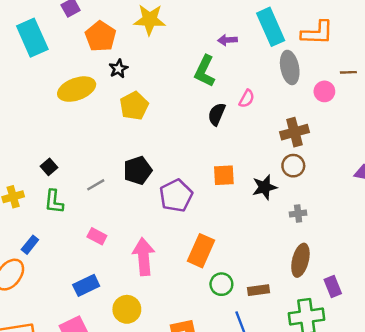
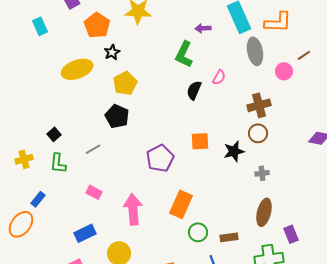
cyan rectangle: (32, 38) -> (40, 26), size x0.6
brown line: (348, 72) -> (304, 55), turned -32
black pentagon: (138, 170) -> (117, 116), moved, turned -30

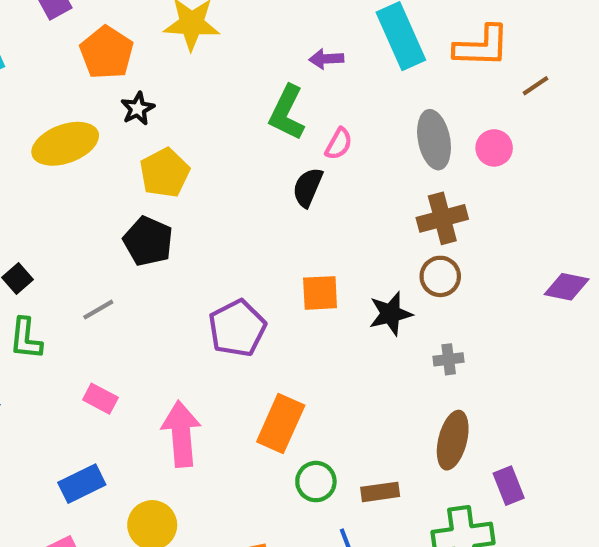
gray ellipse: (255, 51) -> (434, 140), moved
brown line: (304, 55) -> (536, 86), moved
pink semicircle: (219, 77) -> (339, 144), moved

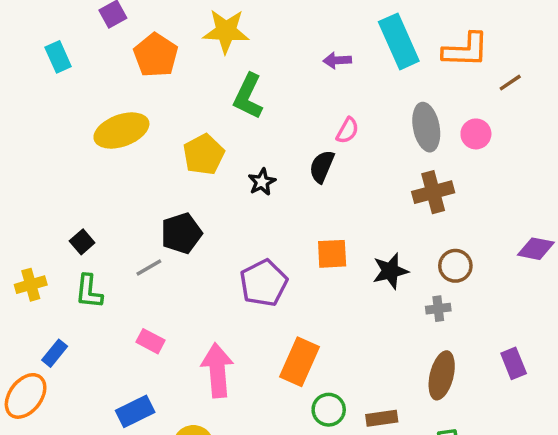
black star: (138, 109) -> (262, 182), moved
green L-shape: (287, 113) -> (248, 96), moved
black pentagon: (148, 241) -> (181, 233), moved, turned 30
brown circle: (440, 276) -> (455, 266), moved
purple rectangle: (509, 486) -> (514, 363), moved

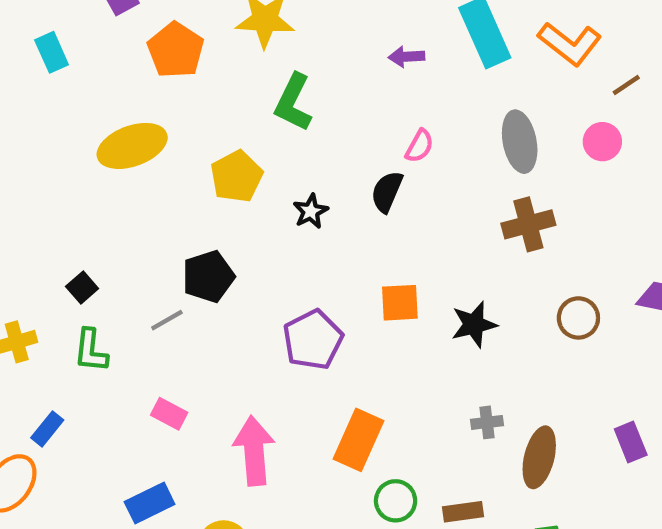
orange L-shape: (466, 50) -> (570, 44), turned 36
pink circle: (476, 134) -> (602, 142), moved
brown circle: (455, 266) -> (578, 318), moved
gray cross: (438, 309) -> (487, 422), moved

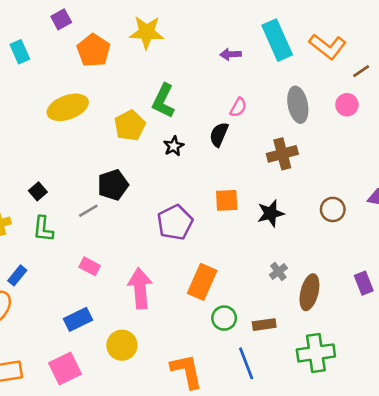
green L-shape: (293, 102) -> (163, 101), moved
brown cross: (528, 224) -> (282, 154), moved
gray cross: (487, 422) -> (278, 272), turned -30

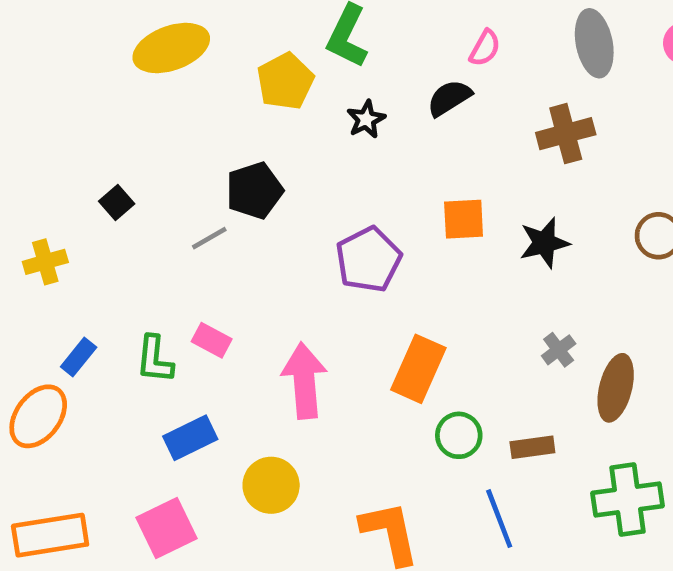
black semicircle: (219, 134) -> (449, 98), turned 35
green L-shape: (43, 229) -> (155, 359), moved

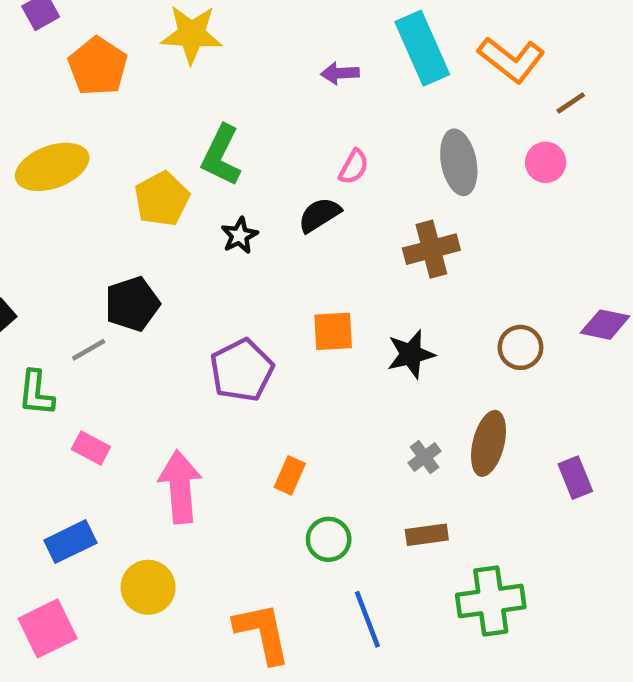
green L-shape: (155, 359) -> (36, 393), moved
orange rectangle: (418, 369) -> (290, 475), size x0.6
brown ellipse: (616, 388) -> (488, 443), moved
brown rectangle: (532, 447) -> (427, 535), moved

